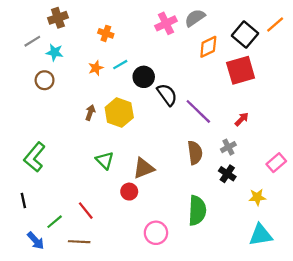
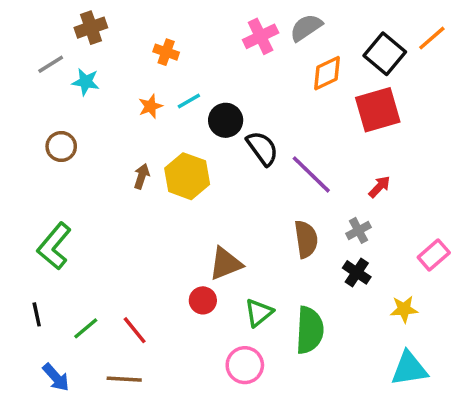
brown circle: (45, 80) -> (61, 147), moved
green triangle: (105, 160) -> (259, 313), moved, turned 36
green line: (55, 222) -> (86, 328), moved

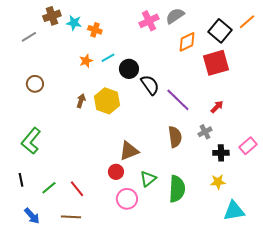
cyan star: (86, 82) -> (74, 23), moved
black cross: (357, 272) -> (221, 153), moved, turned -35
yellow star: (404, 309) -> (218, 182), moved
pink circle: (245, 365) -> (127, 199), moved

